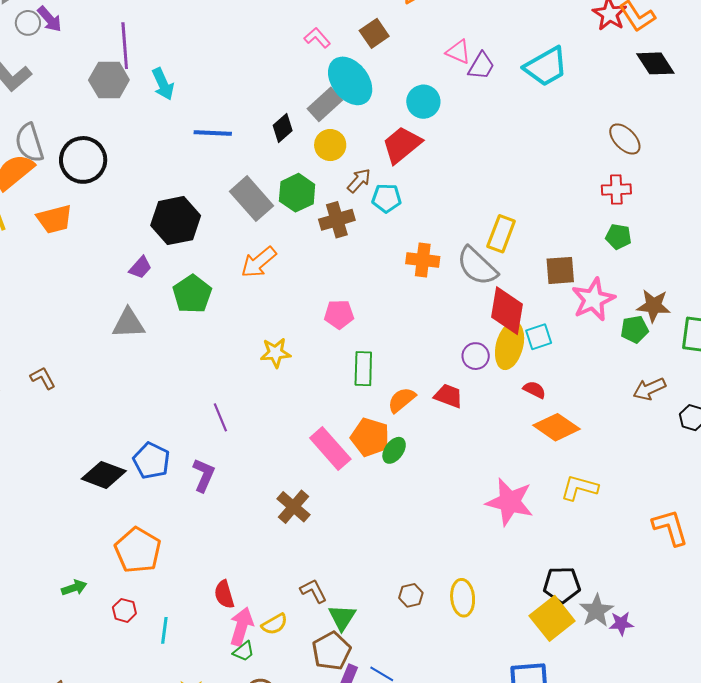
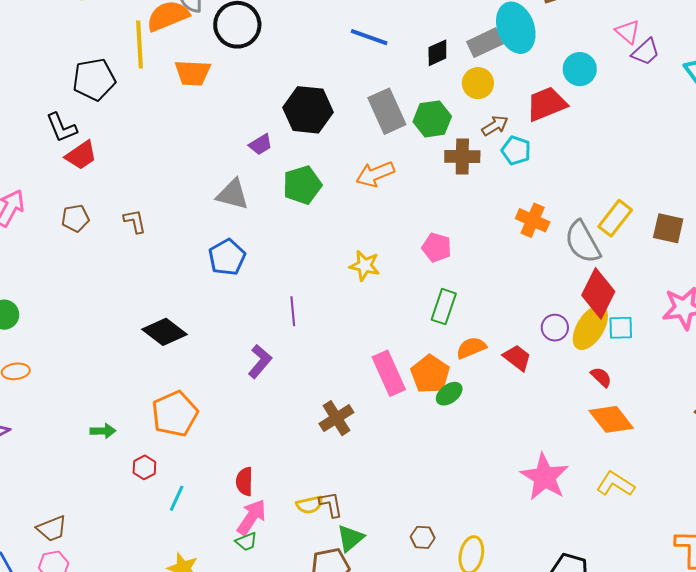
brown square: (560, 270) -> (668, 228), moved
blue pentagon: (151, 461) -> (227, 257), moved
yellow semicircle: (274, 624) -> (309, 505), moved

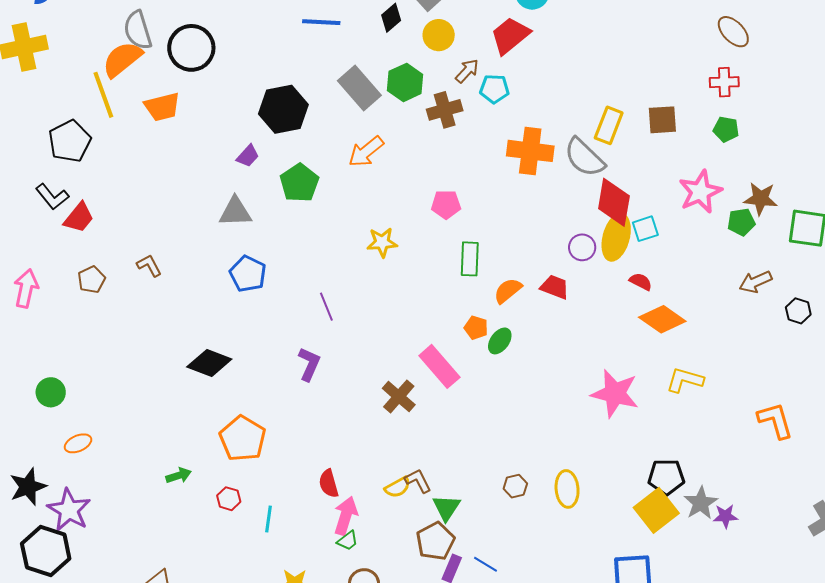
orange cross: (533, 220) -> (530, 151), size x1.4
pink rectangle: (389, 373) -> (439, 366), moved
orange pentagon: (430, 374) -> (476, 328), size x0.6

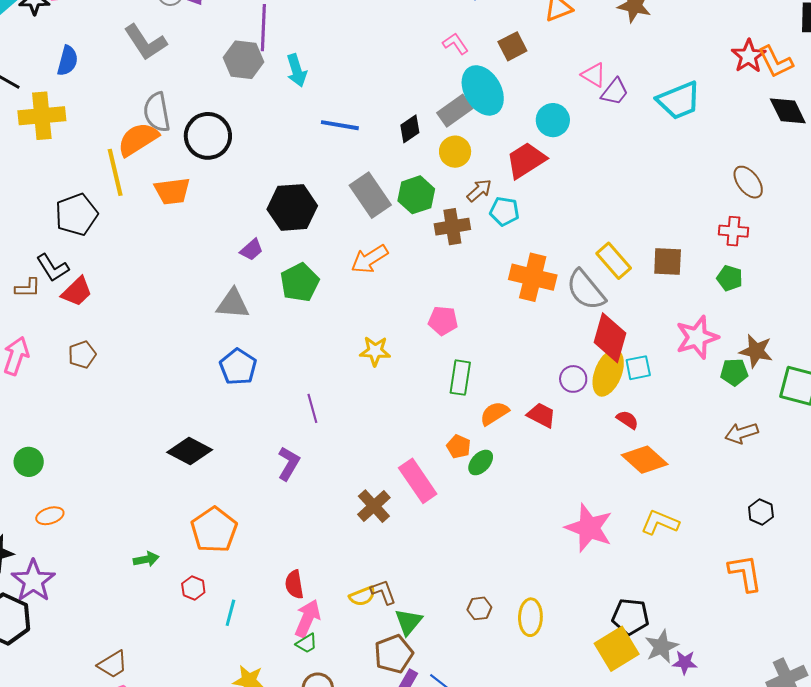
yellow rectangle: (609, 125) -> (614, 261), turned -69
brown L-shape: (149, 266) -> (28, 288), moved, turned 112
black hexagon: (798, 311) -> (761, 512), moved

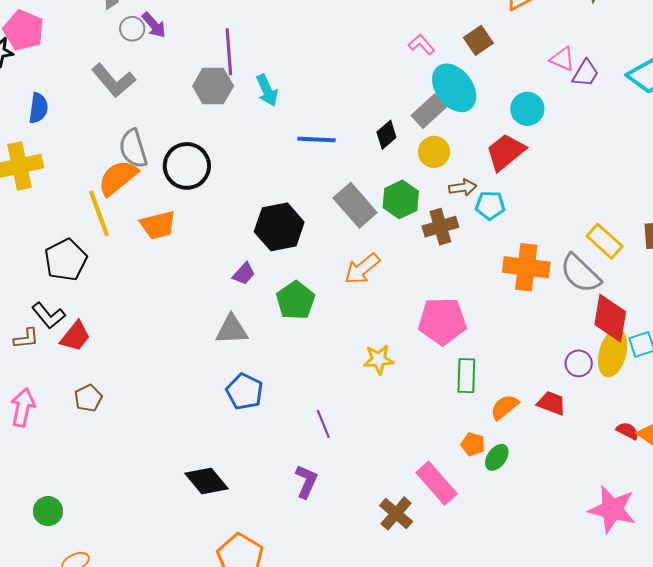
brown arrow: (479, 190) -> (463, 188), turned 40
pink pentagon: (443, 321) -> (442, 321), size x1.6
red semicircle: (627, 420) -> (628, 431), moved
black diamond: (190, 451) -> (206, 481), turned 30

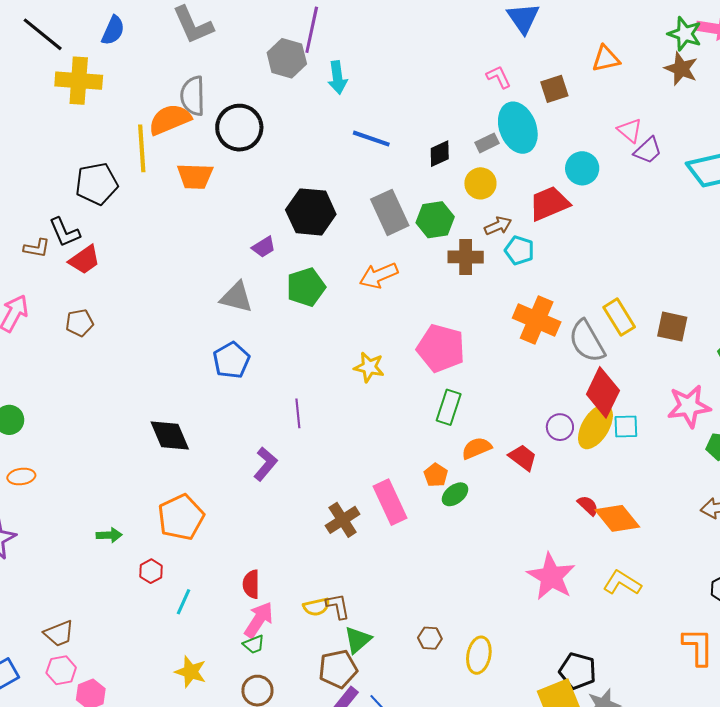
gray rectangle: (429, 111) -> (487, 143), size x0.7
brown arrow: (463, 188) -> (498, 226), turned -32

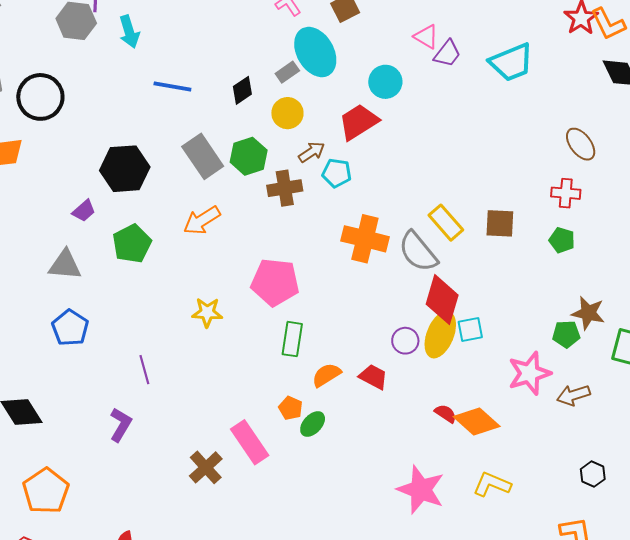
pink star: (689, 406) -> (529, 373), moved

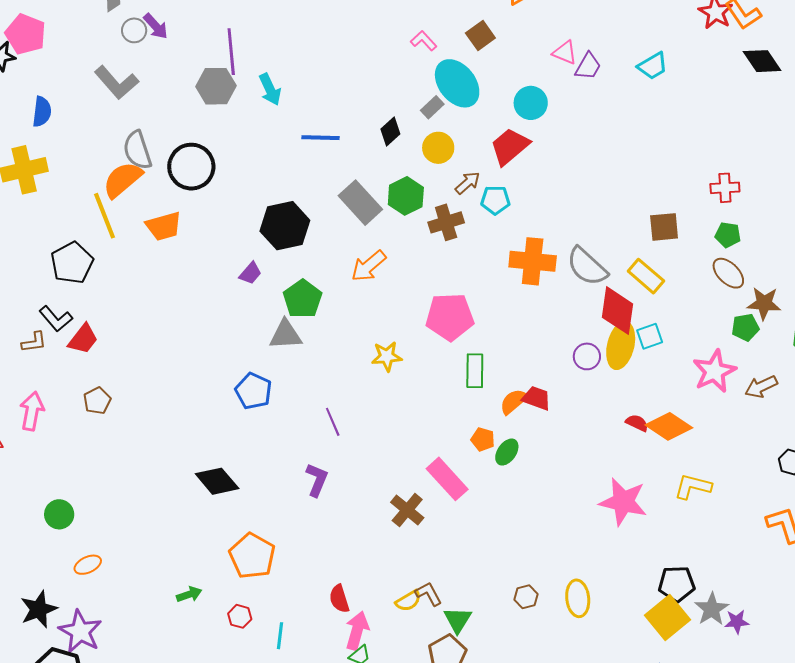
cyan trapezoid: (511, 62) -> (653, 66), size x0.7
brown ellipse: (581, 144) -> (728, 273), moved
yellow rectangle: (446, 223) -> (646, 276), moved
gray triangle: (65, 265) -> (286, 335), moved
red trapezoid: (373, 377) -> (536, 398), moved

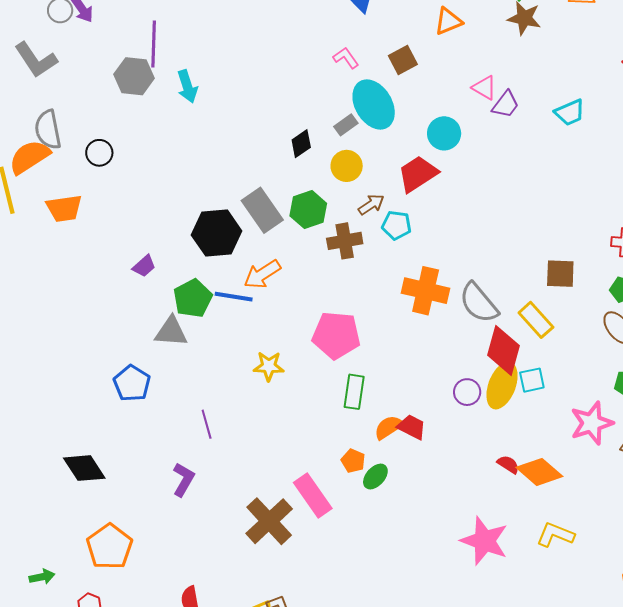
blue line: (321, 138) -> (234, 297), moved
black circle: (191, 167) -> (99, 153), size x0.6
black hexagon: (285, 226) -> (217, 233), moved
brown cross: (407, 510) -> (269, 521), size x1.4

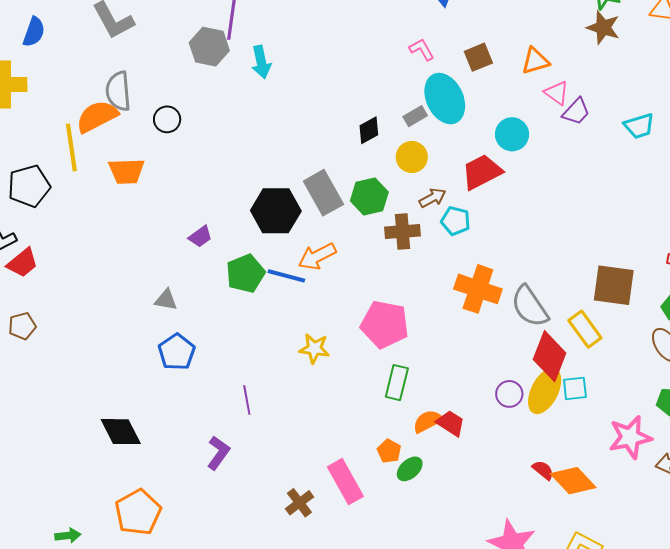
orange triangle: (448, 21) -> (535, 61), moved
brown square: (560, 274) -> (614, 285), size x1.4
gray triangle: (171, 332) -> (166, 300), moved, size x0.7
brown cross: (269, 521) -> (299, 503), size x0.6

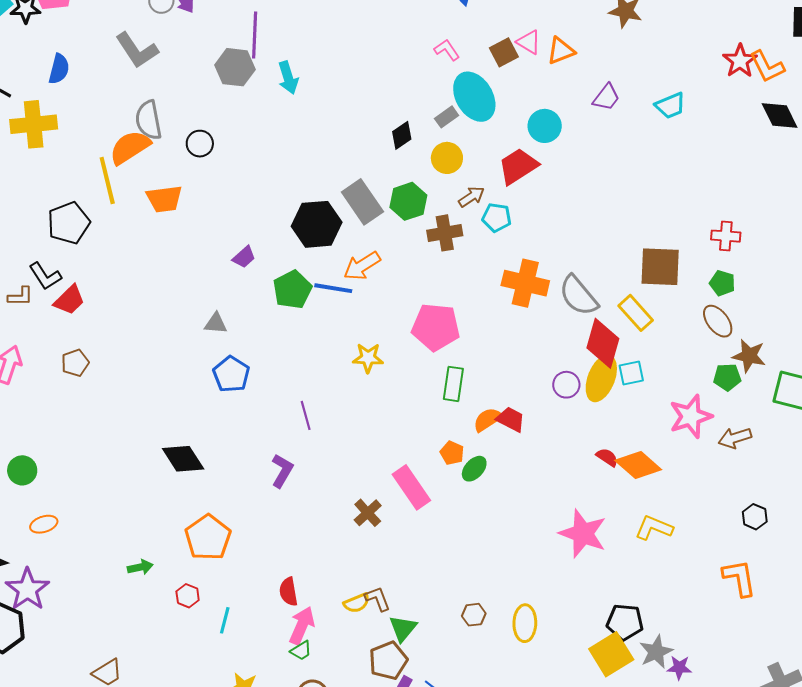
pink triangle: (557, 93) -> (529, 42), moved

